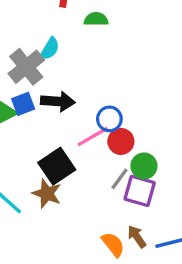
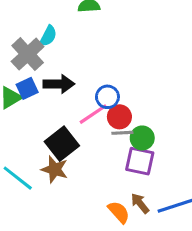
gray line: (119, 179) -> (122, 133), moved, turned 55

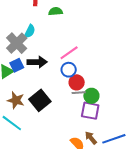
pink line: (93, 114) -> (69, 53), moved
brown star: (55, 169) -> (16, 100), moved

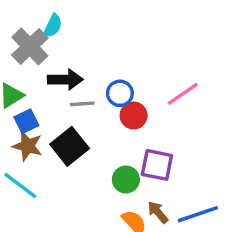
pink line: (69, 53) -> (183, 94), moved
blue square: (17, 65) -> (26, 121), moved
gray line: (79, 93) -> (82, 104), moved
green circle: (91, 96) -> (126, 180), moved

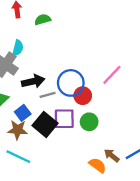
blue circle: (120, 93) -> (71, 83), size x1.5
blue square: (26, 121) -> (23, 113), moved
purple square: (157, 165) -> (64, 119), moved
green circle: (126, 180) -> (89, 122), moved

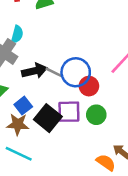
gray line: (48, 95) -> (54, 72), moved, turned 42

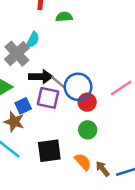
purple square: (69, 112) -> (48, 98), moved
black square: (48, 118) -> (49, 151), moved, turned 30
orange semicircle: (106, 162) -> (83, 162), moved

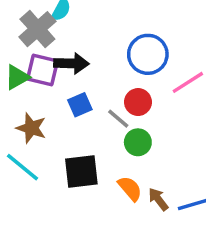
gray line: (58, 82) -> (118, 119), moved
blue circle: (78, 87) -> (148, 54), moved
purple square: (48, 98) -> (43, 70), moved
blue square: (23, 106) -> (80, 105), moved

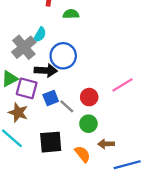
blue circle: (148, 54) -> (63, 56), moved
purple square: (43, 70) -> (27, 88), moved
gray line: (118, 119) -> (67, 106), moved
brown arrow: (158, 199) -> (106, 144), moved, turned -56

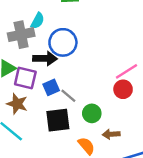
gray cross: (24, 47) -> (21, 35), turned 30
red circle: (89, 97) -> (123, 89), moved
black square: (51, 142) -> (58, 120), moved

